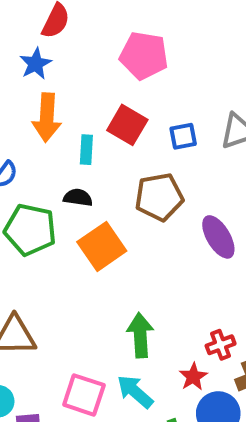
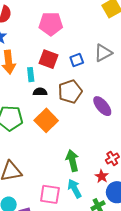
black semicircle: (78, 198) -> (40, 92), moved
cyan arrow: (135, 392) -> (75, 188), turned 30

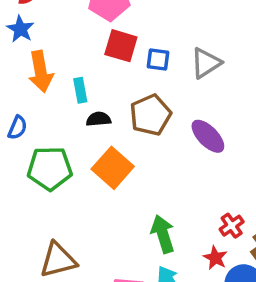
gray triangle: (103, 53) -> (206, 63), moved
red square: (49, 59) -> (121, 46), moved
blue square: (77, 60) -> (158, 60), turned 32

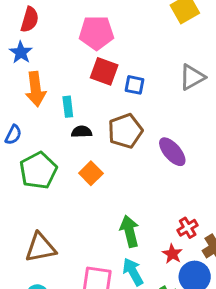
gray triangle: (206, 63) -> (192, 77), moved
green pentagon: (50, 168) -> (38, 170), turned -30
orange square: (113, 168) -> (91, 173), size x0.7

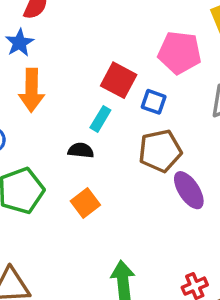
pink pentagon: (96, 33) -> (180, 53), moved
cyan rectangle: (68, 107) -> (100, 119), moved, turned 30
brown pentagon: (125, 131) -> (160, 151), moved

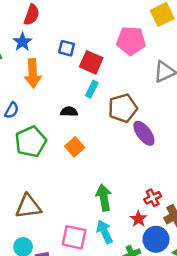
blue square: (154, 102) -> (66, 48), moved
cyan rectangle: (100, 119) -> (92, 89), moved

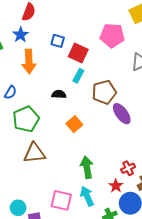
orange square: (75, 147) -> (74, 124), moved
brown triangle: (28, 206) -> (34, 153), moved

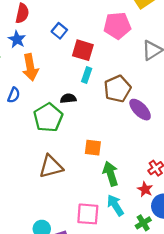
blue square: (58, 41) -> (59, 31), moved, turned 32
blue semicircle: (10, 92) -> (14, 95), moved
green pentagon: (26, 119) -> (48, 118), moved
orange square: (74, 124) -> (93, 148), moved, turned -35

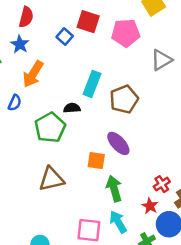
red square: (83, 50) -> (88, 22), moved
orange arrow: (30, 67) -> (33, 74), turned 40
cyan rectangle: (87, 75) -> (92, 84), size x1.5
purple ellipse: (140, 110) -> (118, 143), moved

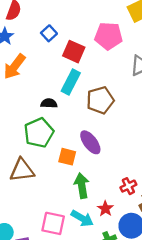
red square: (88, 22) -> (74, 52), moved
green pentagon: (50, 127) -> (39, 133), moved
red star: (150, 206) -> (105, 209), moved
cyan arrow: (118, 222) -> (82, 218), turned 145

